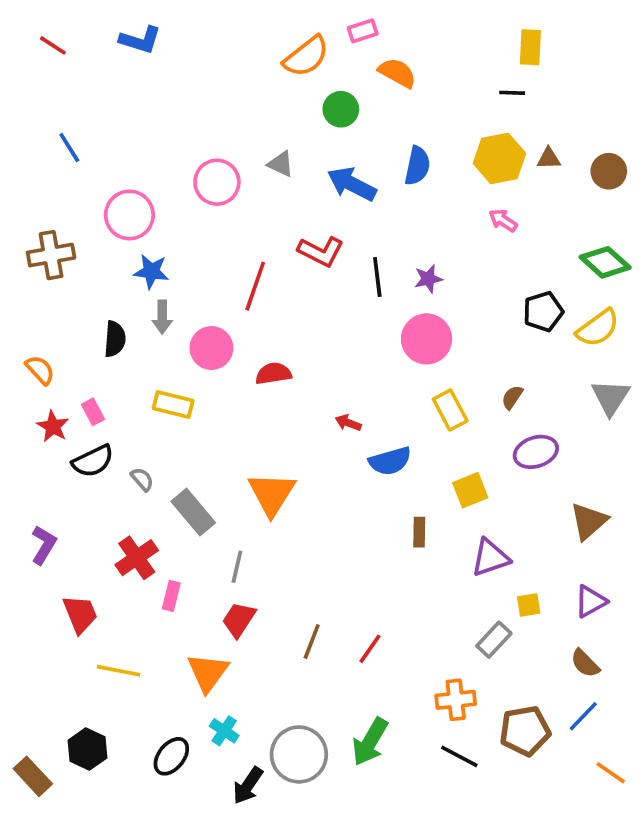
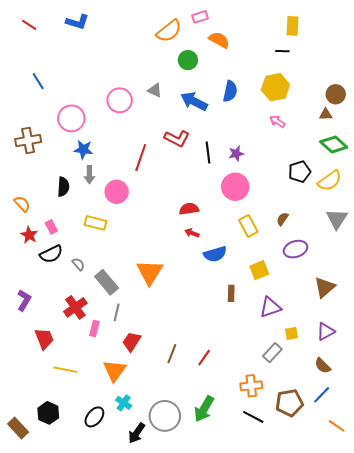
brown triangle: (549, 158) -> (326, 114), moved
red semicircle: (273, 374) -> (189, 209), moved
gray line: (237, 567) -> (117, 312), moved

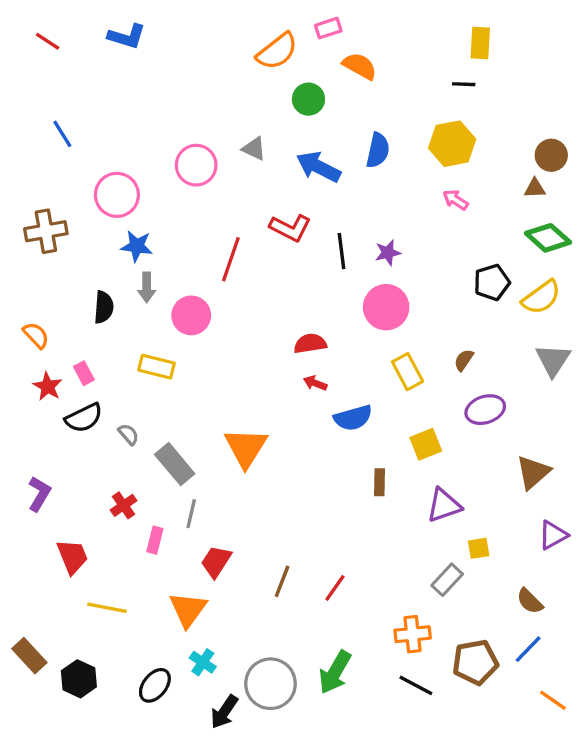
red cross: (75, 307) -> (124, 505), size x0.7
purple triangle: (326, 331) -> (553, 535), moved
brown rectangle: (18, 428) -> (29, 656), moved

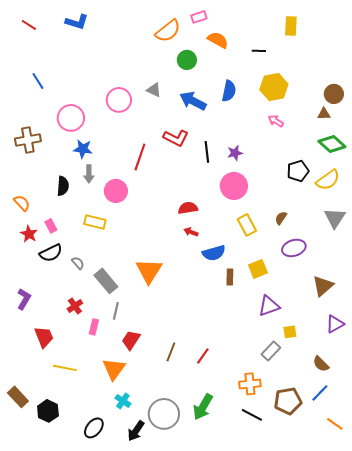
black line: (464, 84) -> (259, 51), moved
brown rectangle: (379, 482) -> (230, 277), moved
black ellipse: (155, 685) -> (94, 428), moved

